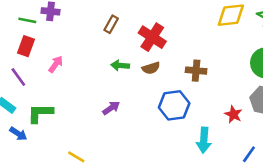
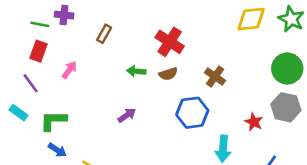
brown rectangle: (111, 24) -> (104, 34), moved
brown cross: (196, 71) -> (215, 77), turned 30
blue arrow: (18, 134) -> (57, 150), moved

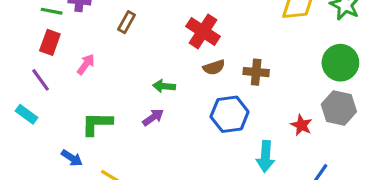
green arrow: (136, 71) -> (164, 86), moved
brown semicircle: (168, 74) -> (214, 67), moved
brown cross: (215, 77) -> (256, 72), turned -30
green L-shape: (53, 121) -> (97, 124), moved

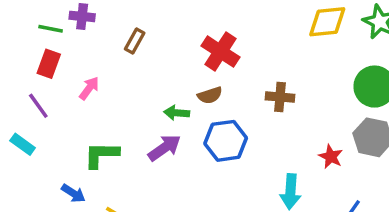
brown semicircle: (214, 67) -> (210, 95), moved
blue hexagon: (230, 114) -> (226, 141), moved
purple arrow: (153, 117) -> (164, 148), size x1.4

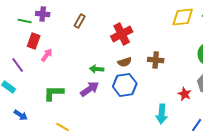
brown rectangle: (135, 41) -> (80, 21), moved
red cross: (220, 51) -> (122, 34), turned 30
red rectangle: (49, 64) -> (34, 41), moved
brown semicircle: (210, 95) -> (125, 62), moved
blue arrow: (73, 193) -> (21, 115), moved

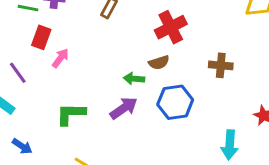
brown semicircle: (125, 62) -> (159, 62), moved

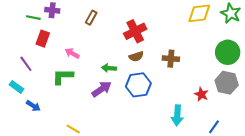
pink arrow: (60, 58) -> (72, 53), moved, turned -96
brown semicircle: (159, 62) -> (136, 56), moved
green L-shape: (71, 114) -> (63, 76), moved
blue arrow: (22, 146) -> (33, 106), moved

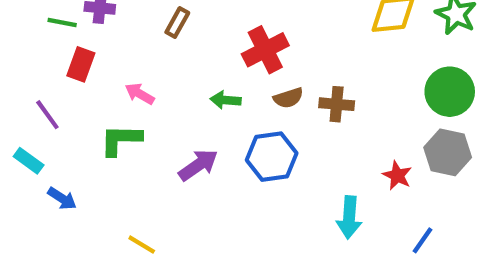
brown semicircle: (136, 56) -> (288, 98), moved
green arrow: (109, 68) -> (226, 100), moved

